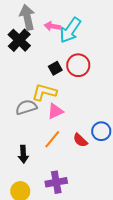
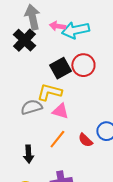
cyan arrow: (70, 30) -> (75, 30), turned 44
black square: (55, 68) -> (60, 68), size x1.5
pink triangle: (55, 111) -> (60, 111), turned 42

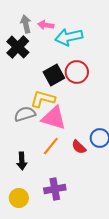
gray arrow: (32, 17) -> (26, 24), size x0.7
pink arrow: (57, 26) -> (46, 25), moved
pink triangle: (60, 111) -> (54, 118), size x1.5

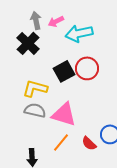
pink arrow: (46, 25) -> (56, 21), turned -35
yellow L-shape: (43, 99) -> (35, 88), moved
gray semicircle: (25, 114) -> (35, 110), turned 30

